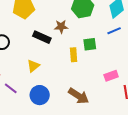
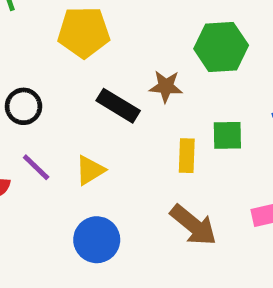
purple line: (11, 88) -> (36, 167), moved
brown arrow: (79, 96) -> (193, 225), moved

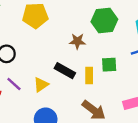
black rectangle: (118, 106) -> (65, 71), moved

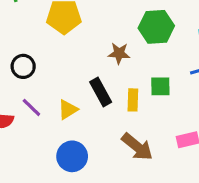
black rectangle: (65, 71) -> (101, 92), turned 30

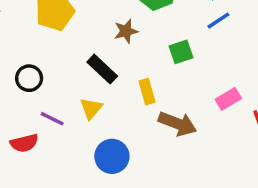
black rectangle: (101, 92) -> (102, 69), moved
yellow rectangle: (133, 100) -> (147, 92), moved

